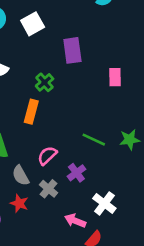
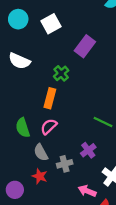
purple rectangle: (72, 50) -> (85, 46), turned 45
pink semicircle: (47, 156) -> (49, 127), moved
gray cross: (49, 189) -> (65, 164), turned 35

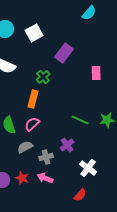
gray semicircle: (41, 153) -> (25, 147), turned 91
red star: (40, 176) -> (22, 178), moved
pink arrow: (87, 191) -> (45, 178), moved

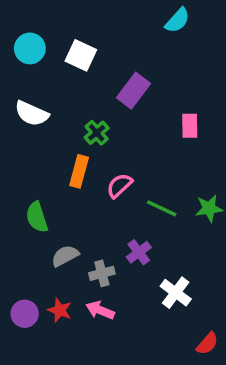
white square: (34, 33) -> (81, 55), turned -36
pink semicircle: (32, 124) -> (119, 185), moved
red semicircle: (80, 195) -> (207, 344), moved

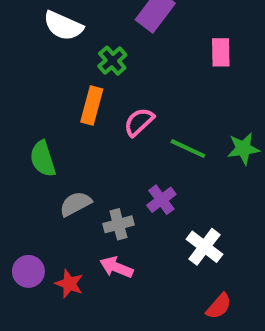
white semicircle: (32, 113) -> (63, 26), moved
red star: (60, 310) -> (69, 284), moved
red semicircle: (207, 344) -> (219, 306), moved

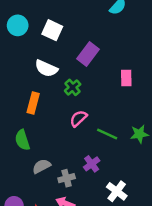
white semicircle: (63, 26) -> (46, 68), moved
green cross: (112, 61) -> (73, 87), moved
orange rectangle: (92, 106) -> (33, 103), moved

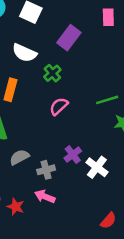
pink rectangle: (126, 78) -> (108, 17), moved
green line: (107, 134) -> (107, 100), moved, turned -42
white cross: (117, 191) -> (97, 167), moved

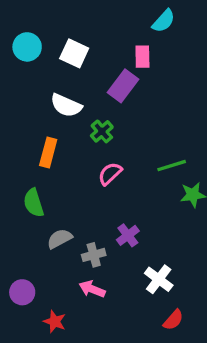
pink rectangle: (108, 17) -> (142, 57), moved
white cross: (97, 167) -> (159, 279), moved
red star: (16, 207) -> (55, 322), moved

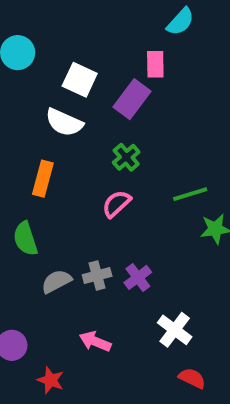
white square: (74, 53) -> (80, 80), moved
green cross: (102, 131) -> (126, 157), moved
gray cross: (94, 255) -> (97, 276), moved
red semicircle: (173, 320) -> (192, 378), turned -105

